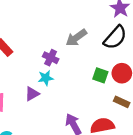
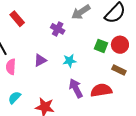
cyan star: (46, 78) -> (70, 61), moved

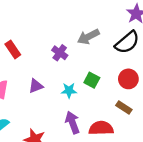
red rectangle: (17, 19) -> (13, 49), moved
green square: (101, 46) -> (92, 80), moved

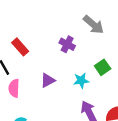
gray arrow: (88, 37) -> (93, 25), turned -105
green square: (92, 80) -> (103, 67), turned 35

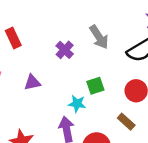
cyan star: (81, 81) -> (77, 104), moved

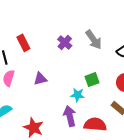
purple cross: (65, 50) -> (65, 43), moved

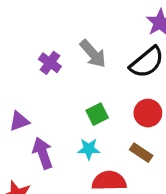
cyan star: (78, 95) -> (89, 149), moved
purple arrow: (70, 116) -> (43, 153), moved

